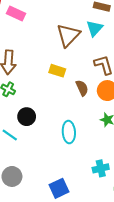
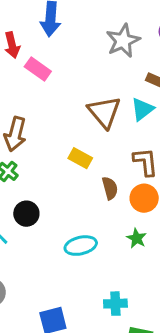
brown triangle: (68, 35) -> (104, 112), turned -35
cyan ellipse: (69, 132) -> (81, 246), turned 70

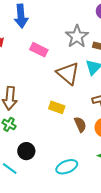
gray star: (123, 41) -> (77, 36), moved
pink rectangle: (38, 69) -> (39, 50), moved

